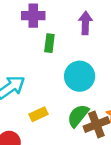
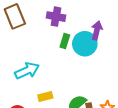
cyan circle: (80, 76) -> (85, 44), moved

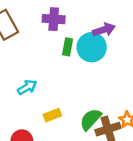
purple arrow: (97, 30) -> (104, 30), turned 66
cyan arrow: (27, 71) -> (27, 87), size x0.7

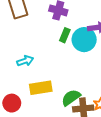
yellow rectangle: (52, 115) -> (41, 88), size x1.5

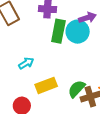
green rectangle: (65, 35) -> (58, 31), size x1.6

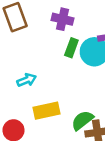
green rectangle: (58, 31) -> (71, 48), size x0.7

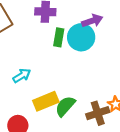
green semicircle: (82, 120) -> (65, 106), moved

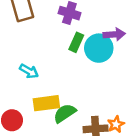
cyan arrow: (22, 76) -> (29, 71), turned 48

